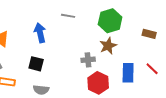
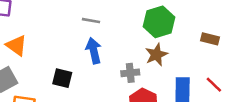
gray line: (68, 16) -> (91, 21), moved
blue arrow: (40, 33) -> (94, 51), moved

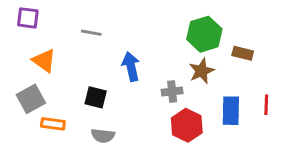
gray line: (91, 21) -> (91, 33), moved
brown rectangle: (210, 39) -> (243, 53), moved
red line: (214, 85) -> (266, 105), turned 48

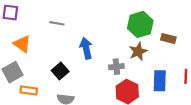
black square: (96, 97) -> (60, 71), turned 35

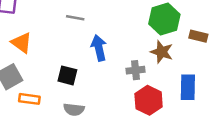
gray line: (57, 23) -> (75, 18), moved
brown star: (138, 52) -> (162, 52), turned -30
black square: (60, 71) -> (67, 75), turned -35

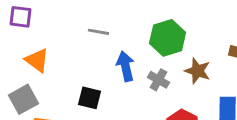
green hexagon: (164, 19) -> (168, 38), moved
gray cross: (135, 70) -> (159, 80), moved, turned 36

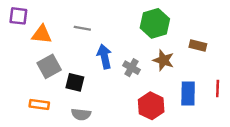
green hexagon: (168, 38) -> (155, 23), moved
orange triangle: (37, 60) -> (42, 34), moved, turned -30
gray square: (23, 99) -> (49, 66), moved

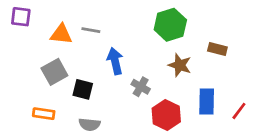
orange triangle: (42, 34) -> (61, 34), moved
gray cross: (131, 68) -> (141, 87), moved
red line: (218, 89) -> (239, 111), moved, turned 35

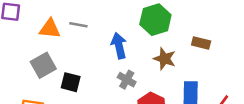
blue arrow: (115, 61) -> (119, 46), moved

